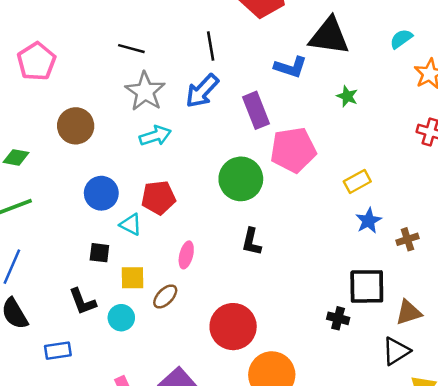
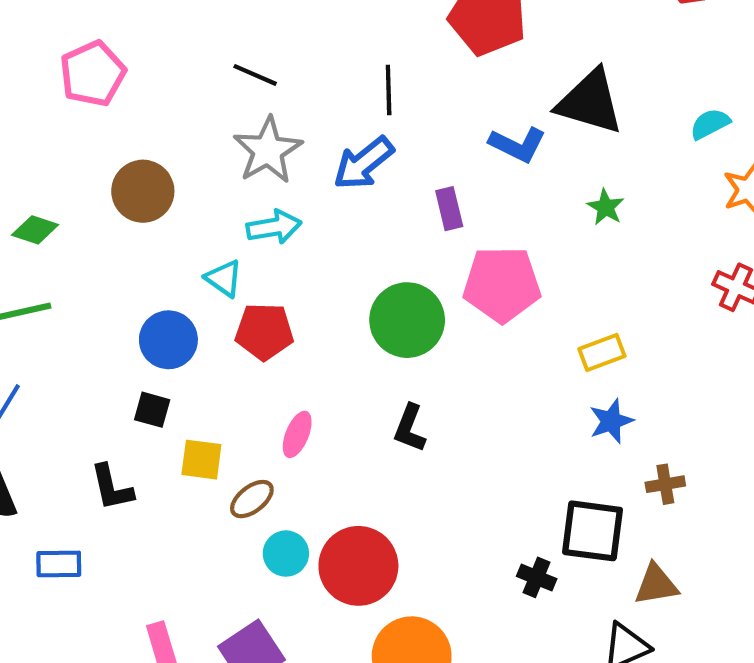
purple rectangle: (256, 110) -> (449, 209), size x0.7
blue circle: (101, 193) -> (168, 340), moved
cyan triangle: (131, 224) -> (224, 278), moved
brown cross: (407, 239) -> (665, 484), moved
cyan circle: (121, 318) -> (286, 554), moved

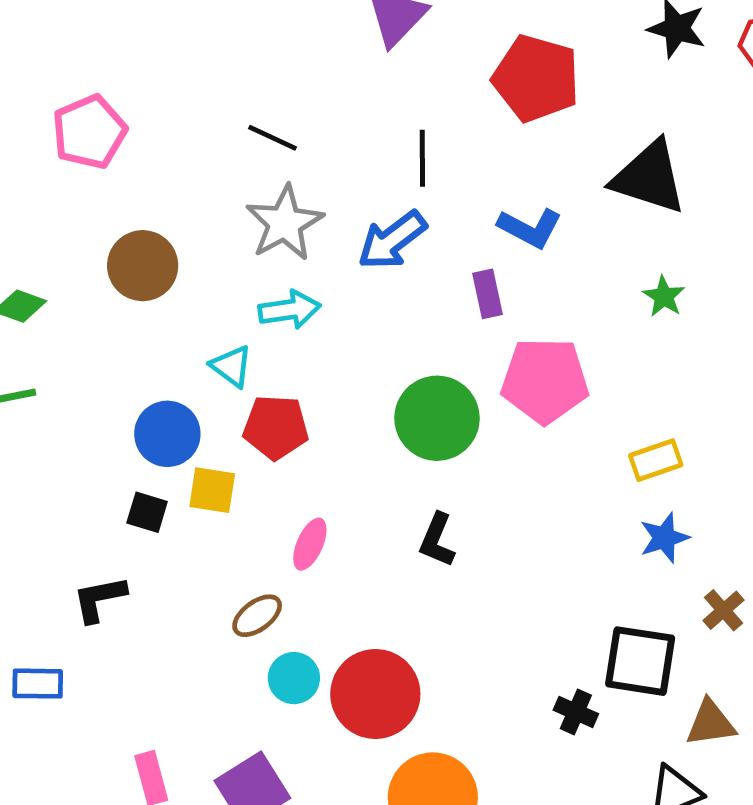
blue L-shape: (518, 145) -> (530, 228), moved
yellow square: (201, 460) -> (212, 490), moved
brown cross: (665, 484) -> (724, 610), turned -33
black L-shape: (112, 488) -> (99, 599), turned 90

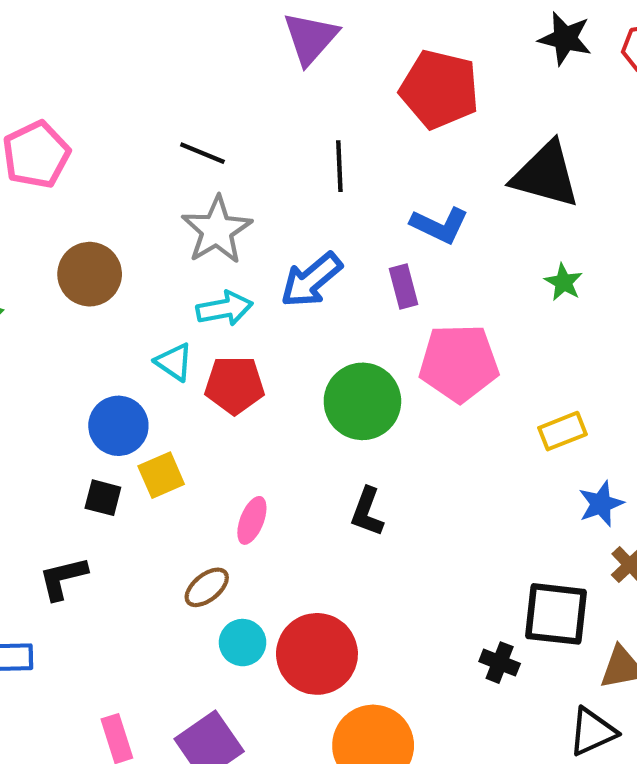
blue arrow: (392, 240) -> (311, 280), moved
red pentagon: (276, 427) -> (235, 385), moved
yellow square: (212, 490) -> (161, 475), turned -30
blue star: (664, 538) -> (601, 504), moved

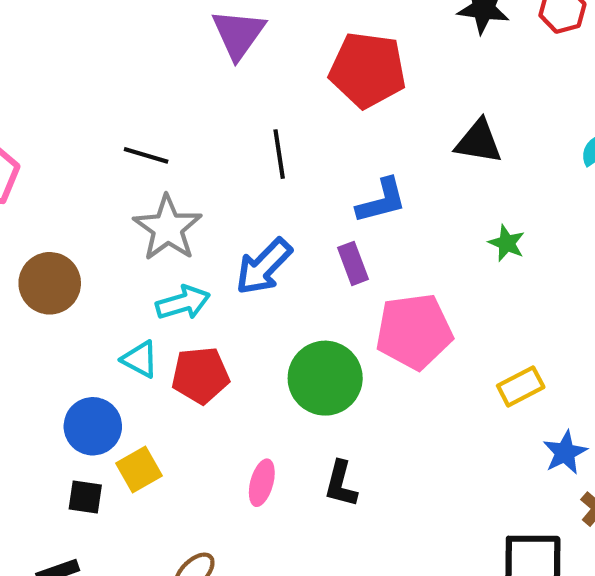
black triangle: (546, 175) -> (479, 142), size x0.7
blue L-shape: (440, 225) -> (381, 201), turned -34
pink ellipse: (252, 520) -> (262, 483), moved

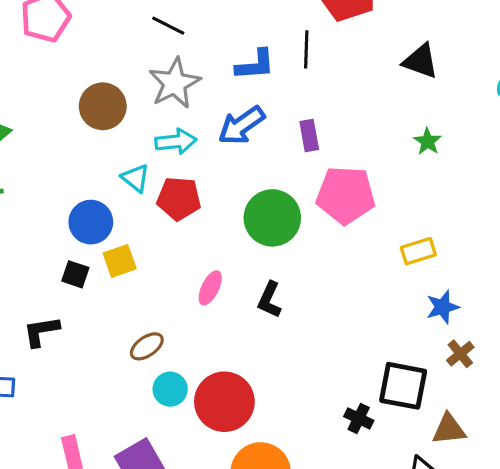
black line: (279, 154) -> (306, 49), moved
blue L-shape: (381, 201) -> (255, 65), moved
brown circle: (50, 283) -> (103, 106), moved

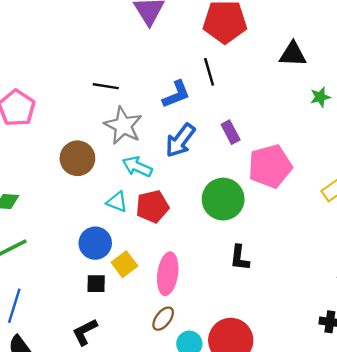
green star: (428, 141) -> (320, 97), moved, turned -30
cyan arrow: (176, 142) -> (137, 167), turned -132
pink ellipse: (210, 288) -> (168, 274), moved, size x1.6

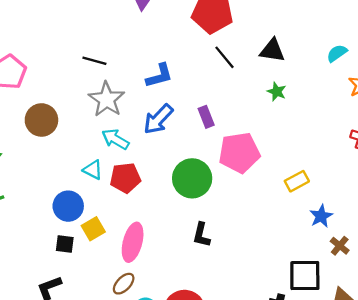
black line: (209, 72) -> (225, 57), moved, turned -30
green star: (320, 97) -> (277, 92), moved, turned 30
brown circle: (77, 158) -> (41, 120), moved

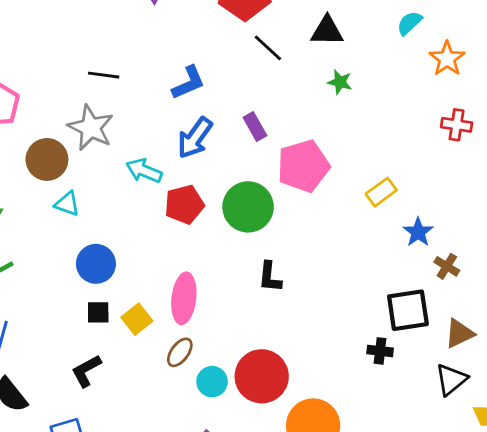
gray star: (107, 99) -> (91, 128), moved
cyan triangle: (93, 170) -> (67, 204), moved
red pentagon: (125, 178) -> (184, 205), moved
yellow square: (93, 229) -> (137, 319), moved

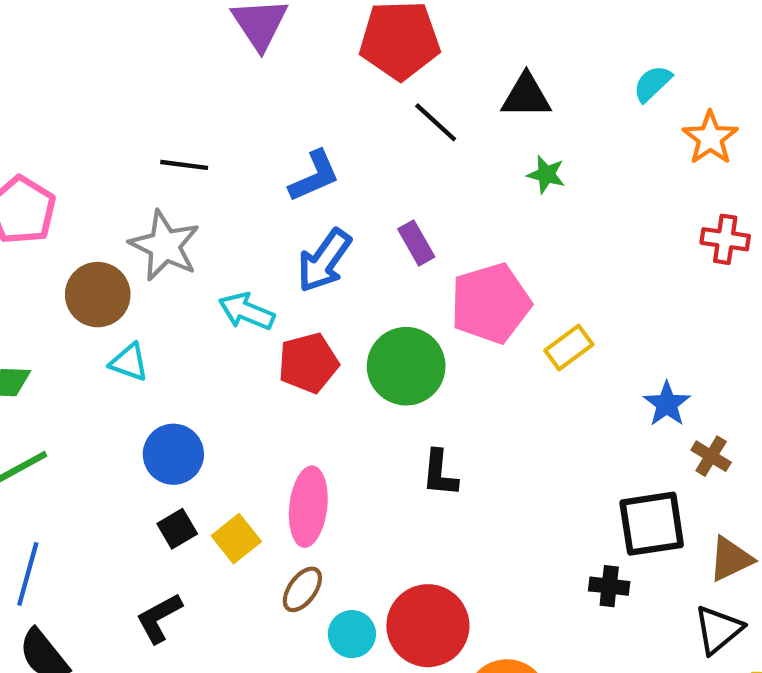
yellow rectangle: (381, 192) -> (569, 348), moved
black square: (98, 312) -> (177, 529), turned -30

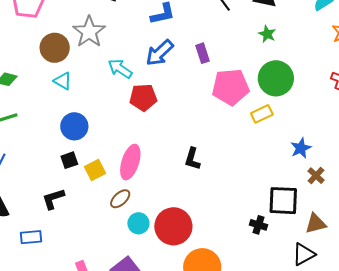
green circle: (406, 366) -> (276, 78), moved

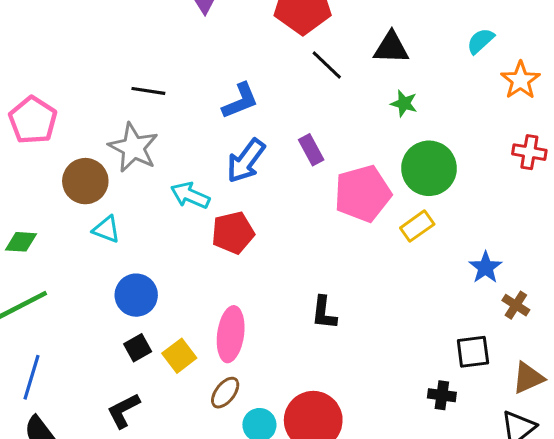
black square: (283, 201) -> (473, 352), size x0.7

